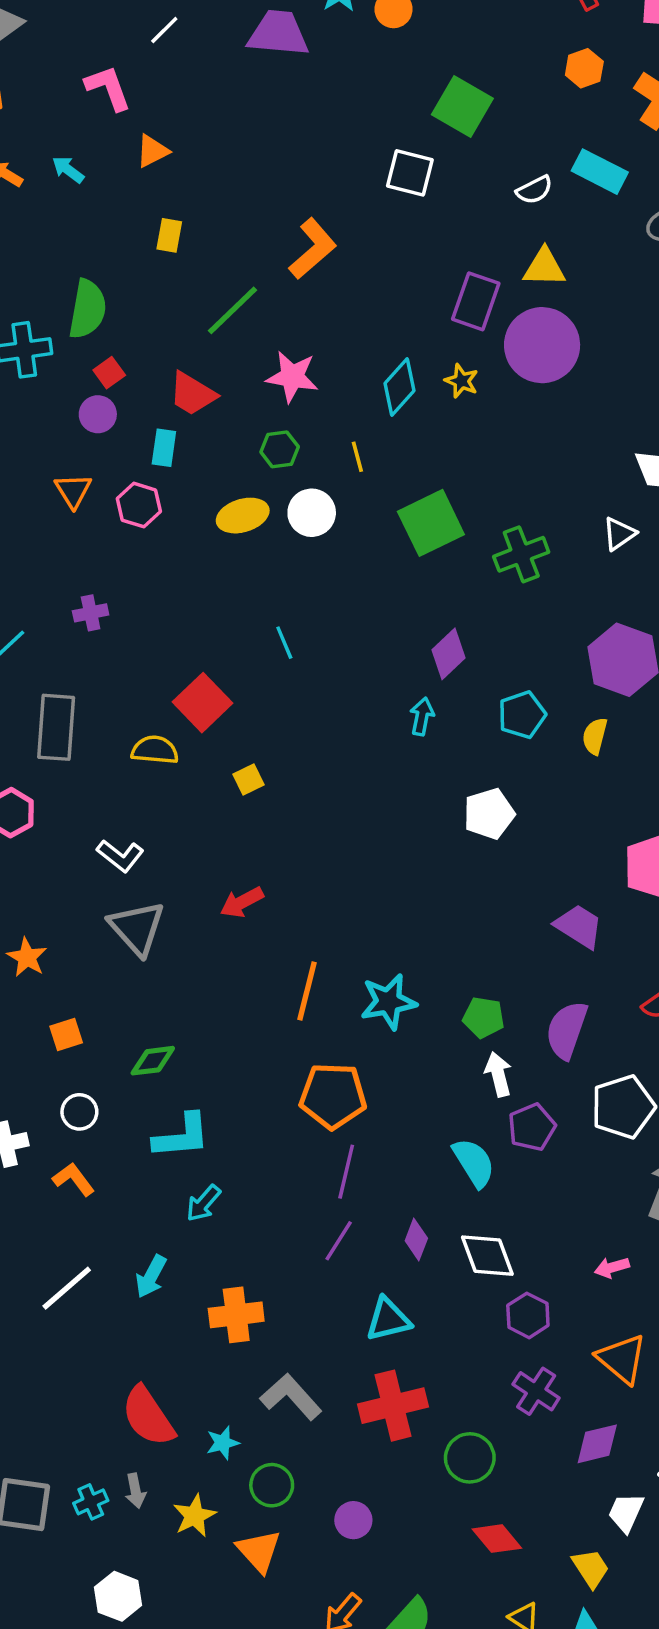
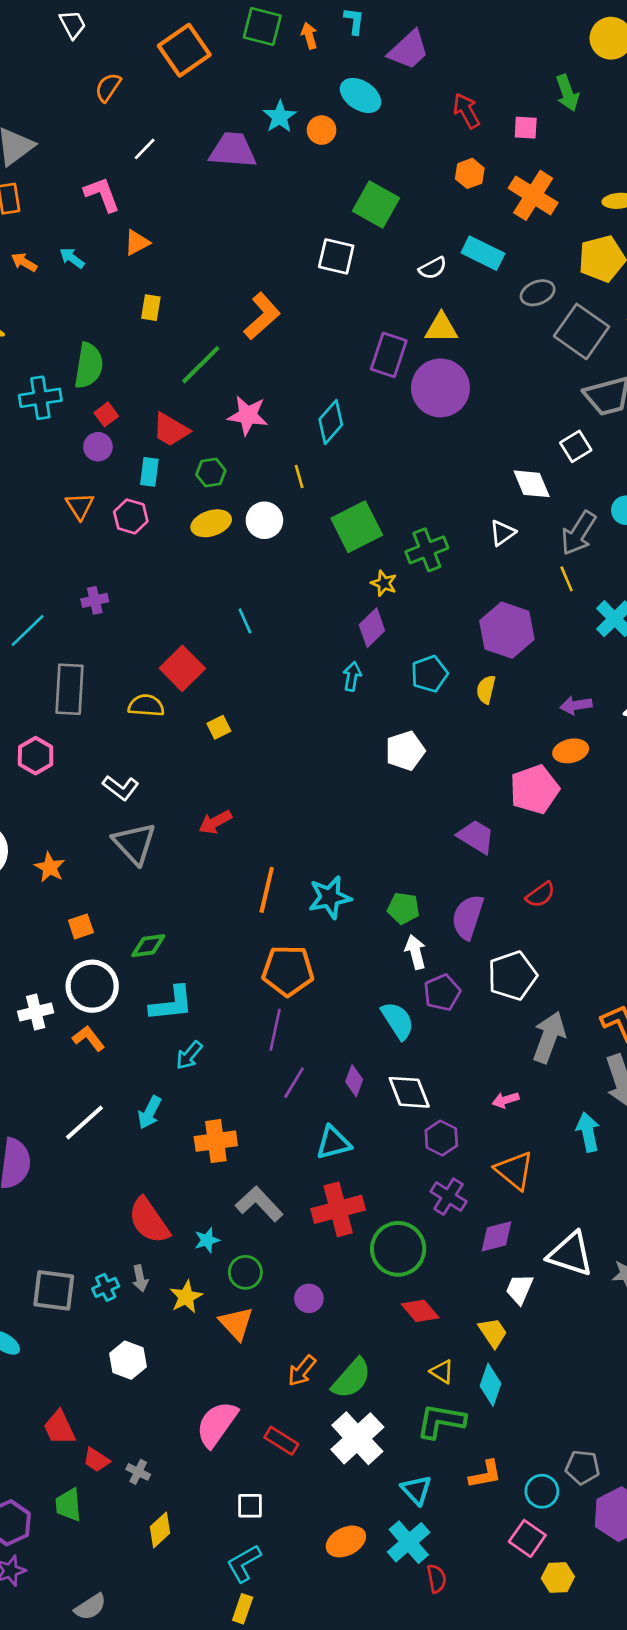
yellow star: (461, 381) -> (384, 583), moved
green hexagon: (280, 449) -> (211, 473), moved
white circle: (79, 1112) -> (92, 986), size x1.8
purple line: (346, 1172) -> (275, 1030), moved
green circle: (470, 1458) -> (398, 1249), size x1.4

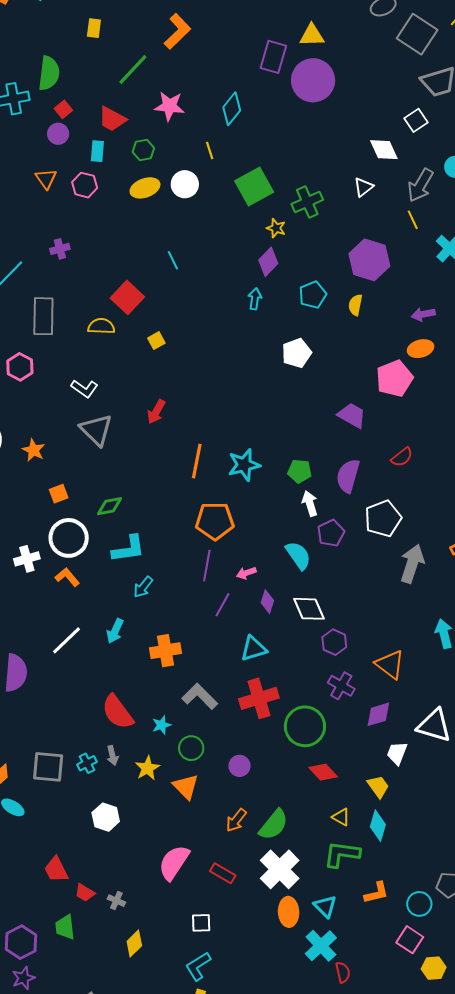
red arrow: (215, 822) -> (156, 412), turned -30
pink arrow: (506, 1100) -> (246, 573), moved
orange ellipse: (346, 1541) -> (289, 912), moved, turned -64

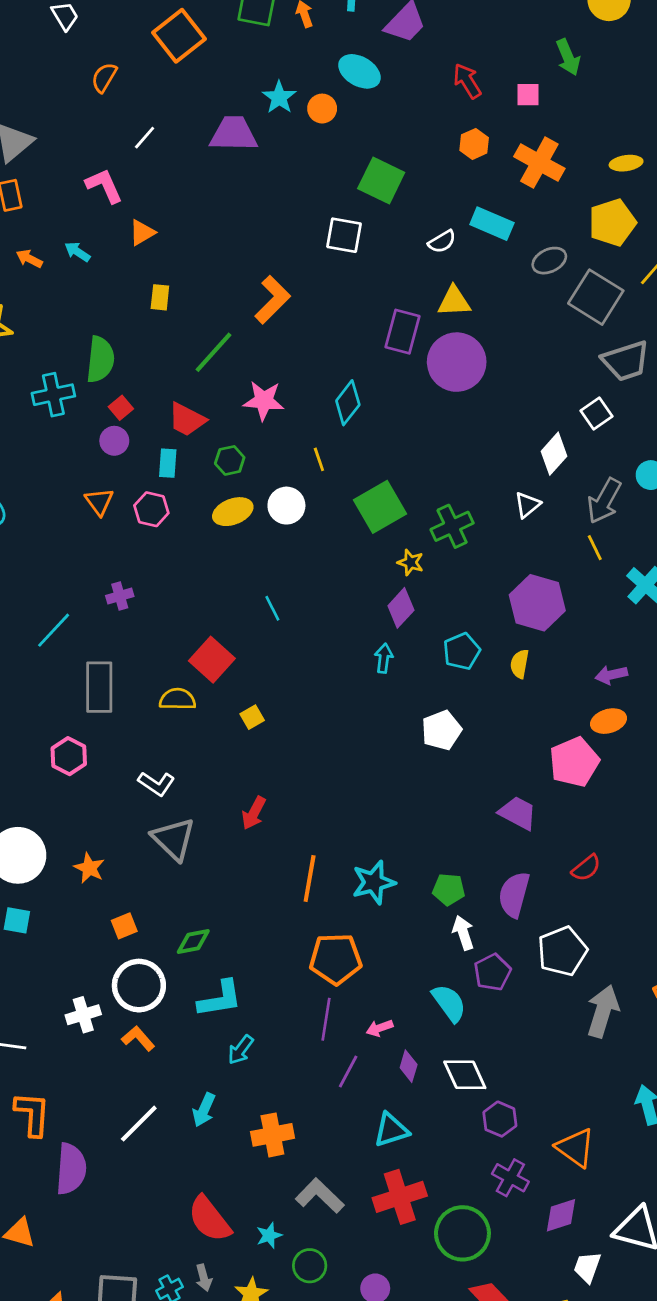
white diamond: (384, 150) -> (554, 454), turned 68

